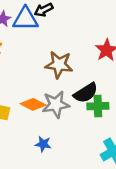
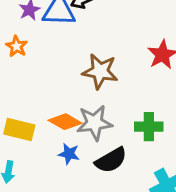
black semicircle: (86, 93) -> (111, 160), moved
blue star: (43, 144) -> (69, 154), moved

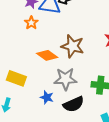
orange star: (17, 46) -> (31, 23), moved
orange diamond: (65, 122) -> (47, 55), moved

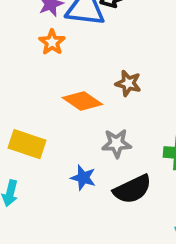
brown star: (73, 46) -> (128, 83), size x0.6
gray star: (65, 79) -> (117, 143), size x0.7

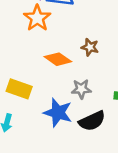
orange star: (52, 42) -> (37, 18), size x1.5
blue star: (83, 178) -> (58, 113), size x1.6

